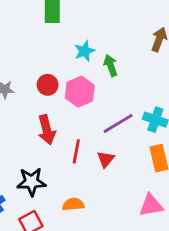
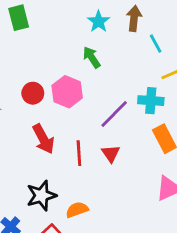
cyan star: (84, 51) -> (99, 22), moved
orange semicircle: (73, 204) -> (77, 210), moved

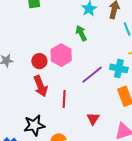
red circle: (33, 93) -> (39, 61), moved
red triangle: (111, 154) -> (93, 119), moved

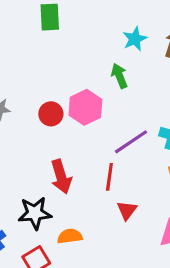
red arrow: (41, 86) -> (61, 177), moved
red line: (64, 99) -> (109, 177), moved

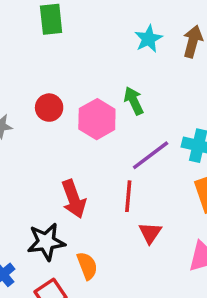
green arrow: (119, 76) -> (134, 101), moved
red circle: (51, 114) -> (49, 108), moved
orange semicircle: (70, 236) -> (87, 266), turned 80

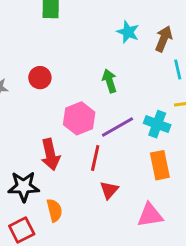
cyan star: (149, 39) -> (128, 32), turned -30
pink hexagon: (97, 119) -> (79, 118), moved

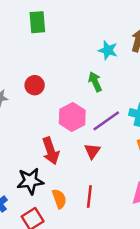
cyan star: (128, 32) -> (108, 50), moved
red line: (95, 158) -> (89, 196), moved
red triangle: (109, 190) -> (92, 151), moved

